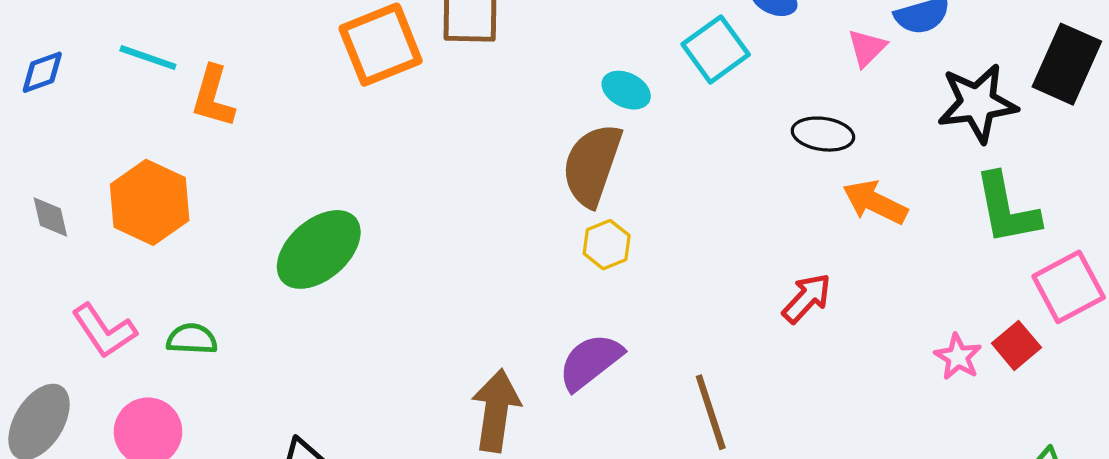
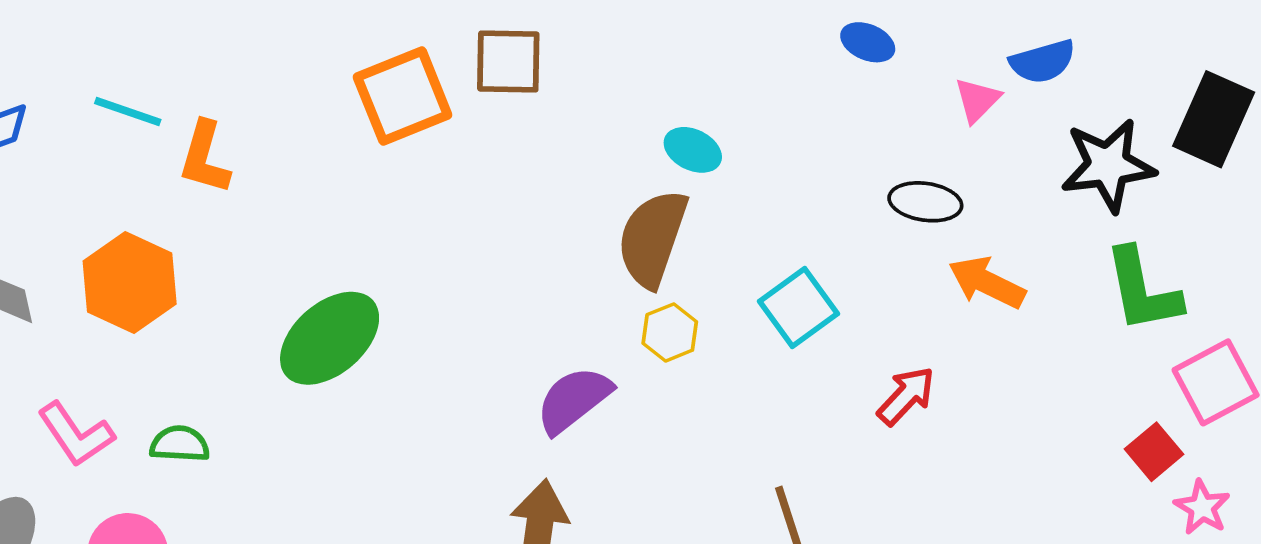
cyan square: (716, 49) -> (799, 307), moved
pink star: (958, 357) -> (1202, 507), moved
purple semicircle: (590, 362) -> (574, 400), moved

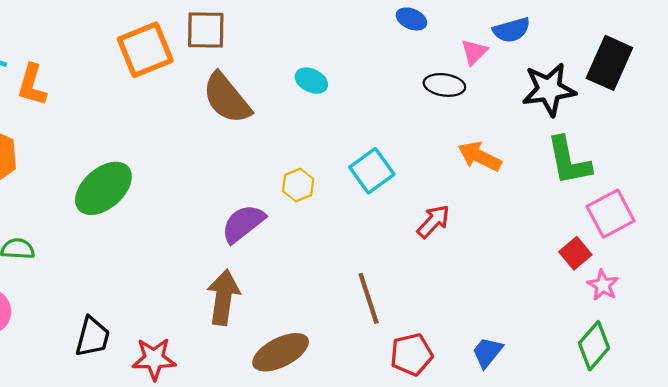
black ellipse: (925, 202) -> (444, 85), moved
brown semicircle: (652, 238) -> (227, 98), moved, turned -58

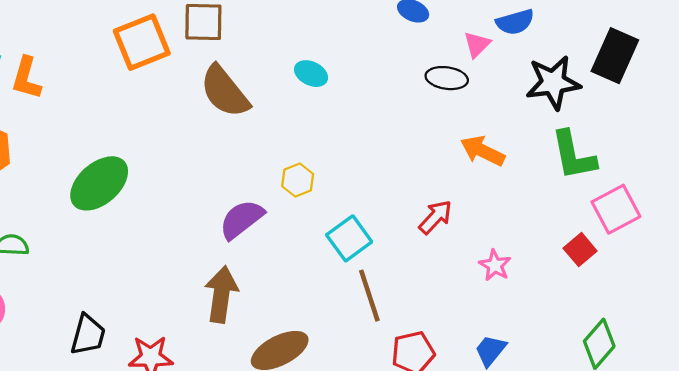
cyan square: (372, 171) -> (349, 238), moved
pink star: (603, 285) -> (495, 265), moved

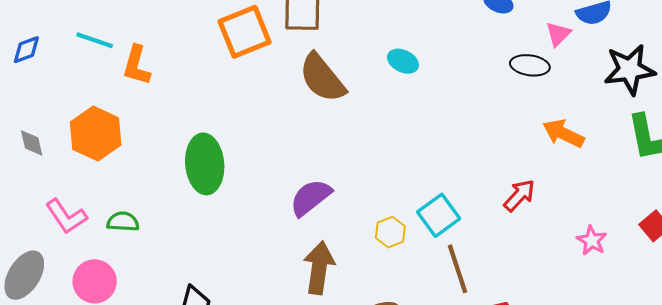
yellow hexagon: (298, 180) -> (390, 232), moved
green ellipse: (99, 183) -> (205, 164), turned -54
purple semicircle: (242, 219) -> (311, 198), moved
pink star: (495, 265) -> (592, 241), moved

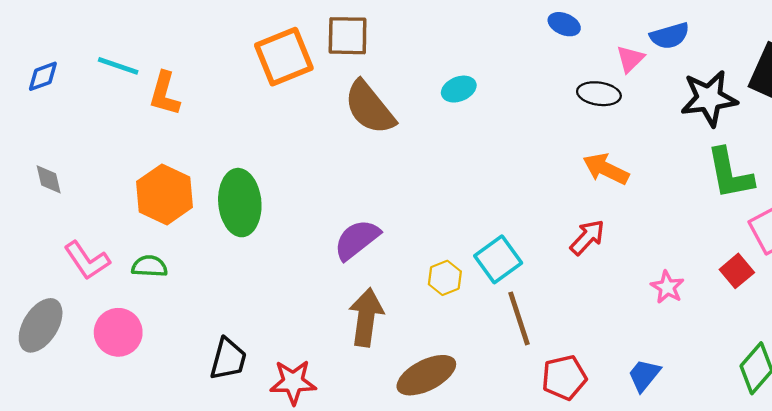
cyan ellipse: (403, 61) -> (459, 89), turned -48
orange hexagon: (96, 134) -> (165, 194), moved
orange arrow: (563, 134) -> (606, 169), moved

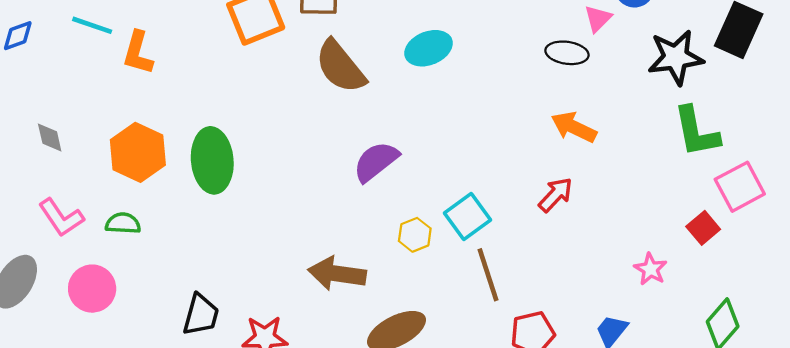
cyan ellipse: (459, 89) -> (429, 48), size x1.4
gray diamond: (49, 179) -> (50, 137), moved
purple semicircle: (357, 240) -> (376, 162), moved
pink star: (667, 287) -> (651, 269), moved
brown arrow: (366, 317) -> (337, 274), turned -90

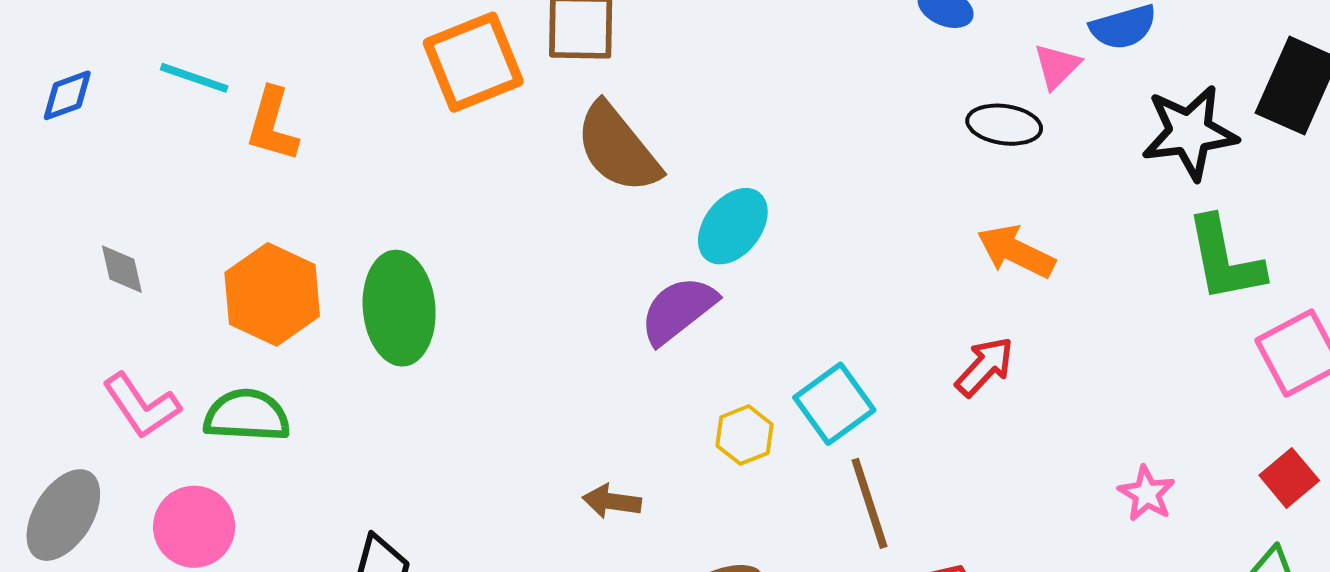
cyan ellipse: (429, 48) -> (733, 226), moved, turned -30
green semicircle: (123, 223) -> (247, 415), size x1.4
red square: (703, 228) -> (1289, 478), moved
brown arrow: (337, 274) -> (612, 501), size x0.6

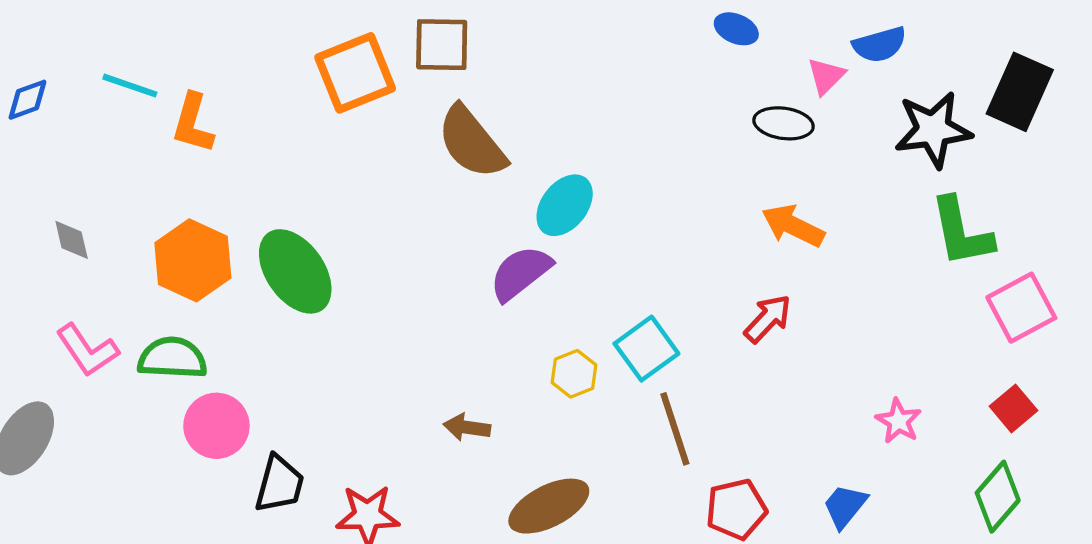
green ellipse: (399, 308) -> (295, 271), turned -30
pink circle: (194, 527) -> (216, 426), moved

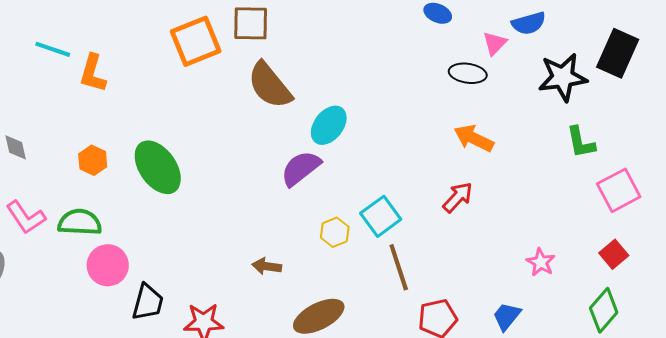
green L-shape: (961, 232) -> (581, 142), size x0.7
orange hexagon: (193, 260) -> (93, 160), size x0.6

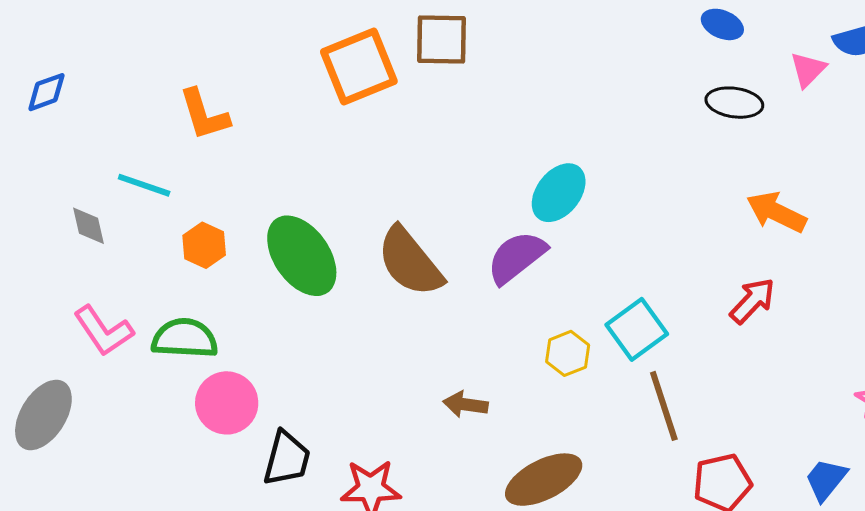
cyan line: (53, 49) -> (144, 185), moved
orange L-shape: (93, 73) -> (204, 115), turned -33
black ellipse: (468, 73) -> (734, 103), moved
brown semicircle: (270, 85) -> (410, 262), moved

